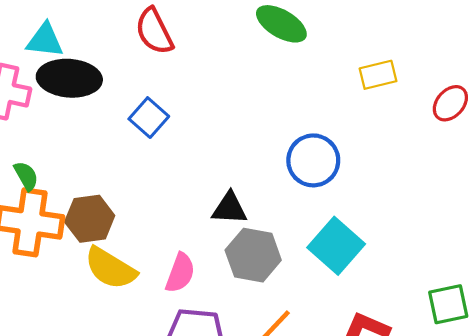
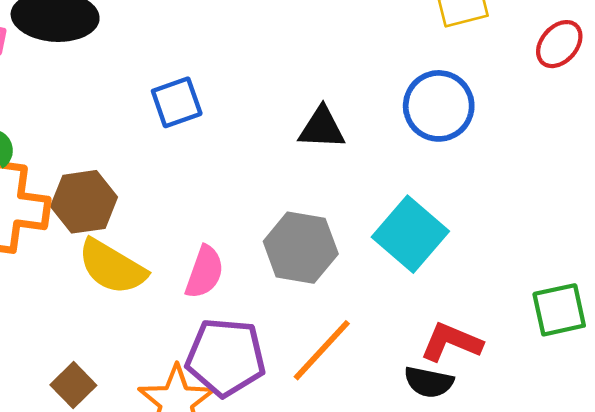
blue square: (149, 118) -> (177, 102), moved, turned 30
blue circle: (313, 160) -> (439, 106), moved
black triangle: (230, 208) -> (322, 128), moved

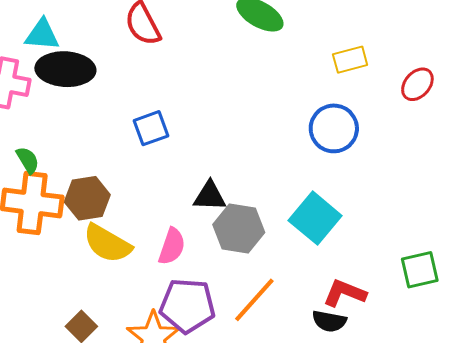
black triangle: (322, 128) -> (210, 196), moved

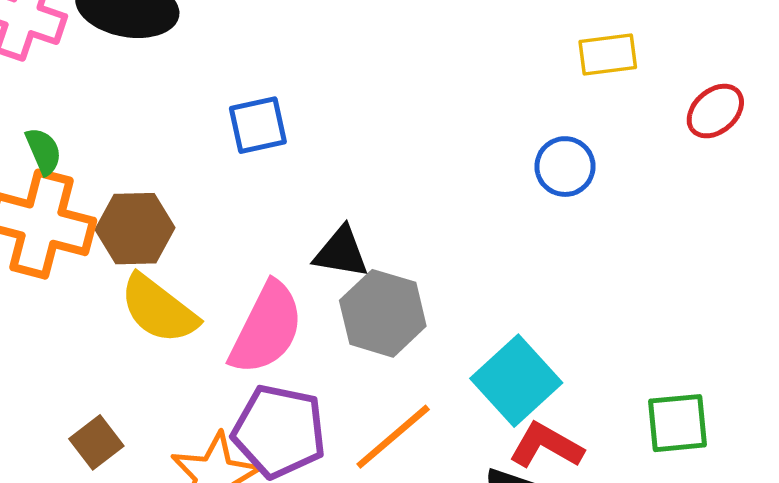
blue circle: (334, 128) -> (565, 167), size x0.7
cyan square: (315, 218) -> (516, 381), moved
pink semicircle: (172, 246) -> (266, 328), size x1.5

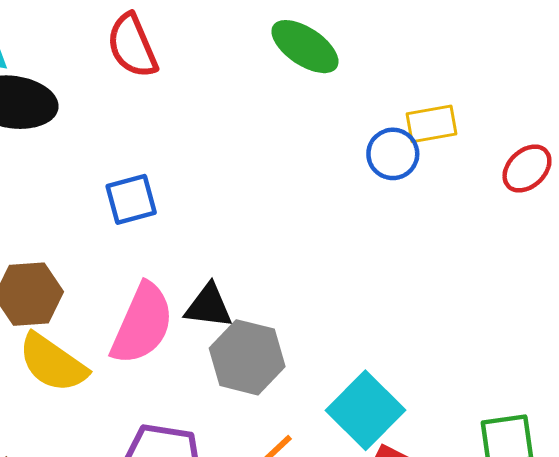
blue circle: (565, 167) -> (393, 154), moved
pink semicircle: (266, 328) -> (142, 324), moved

